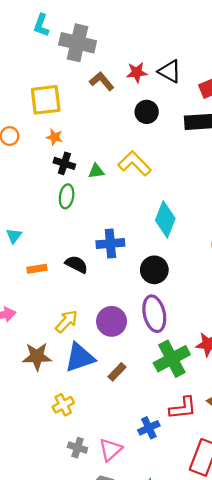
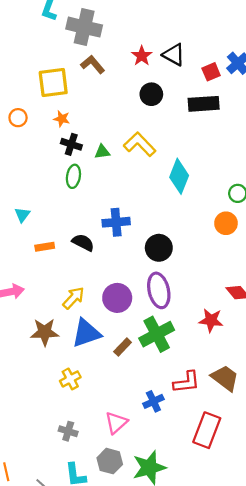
red star: (137, 72) -> (142, 56), turned -30
brown L-shape: (102, 81) -> (93, 64), moved
cyan diamond: (165, 219) -> (179, 176), moved
green cross: (172, 359) -> (157, 334), moved
gray cross: (78, 448) -> (68, 431), moved

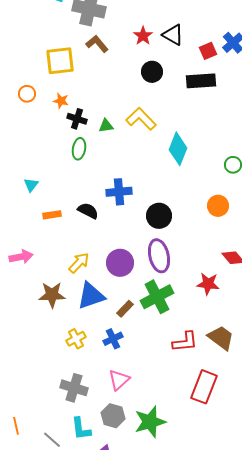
orange star: (62, 119) -> (61, 101), moved
orange circle: (226, 223) -> (218, 206), moved
blue cross: (153, 401) -> (113, 339), moved
gray cross: (68, 431) -> (74, 388), size x1.5

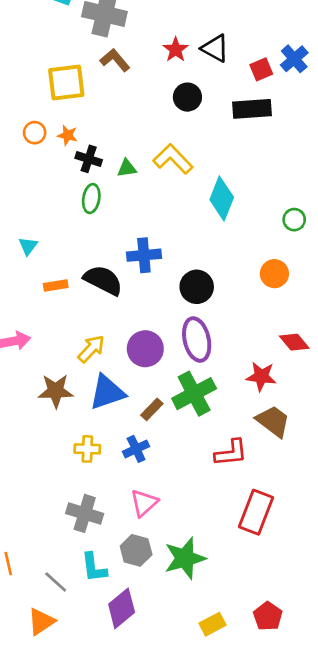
orange circle: (27, 94) -> (35, 133), moved
black semicircle: (88, 211) -> (103, 280), size x1.4
brown trapezoid: (221, 338) -> (273, 421), moved
yellow cross: (76, 339) -> (87, 449), turned 30

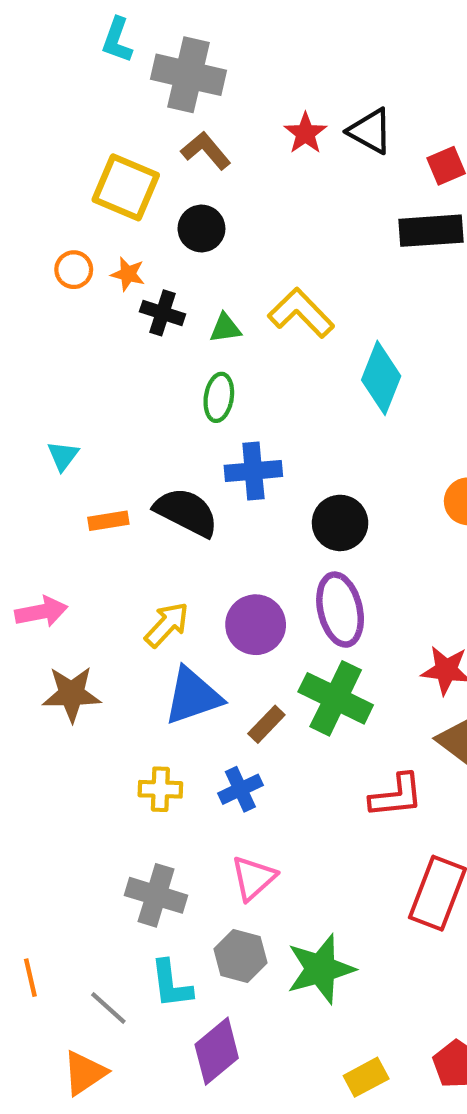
yellow square: (66, 83) -> (126, 187), turned 30
black circle: (187, 97) -> (201, 229), moved
green ellipse: (91, 199) -> (219, 397), moved
brown star: (56, 391) -> (72, 694), moved
green cross: (194, 394) -> (336, 698), turned -36

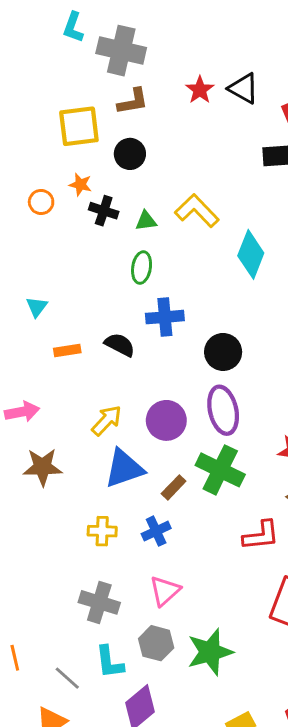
brown L-shape: (206, 151) -> (133, 102), turned 120
yellow square: (126, 187) -> (79, 126), turned -30
orange circle: (74, 270) -> (41, 202), moved
black semicircle: (186, 512) -> (120, 345), size x0.7

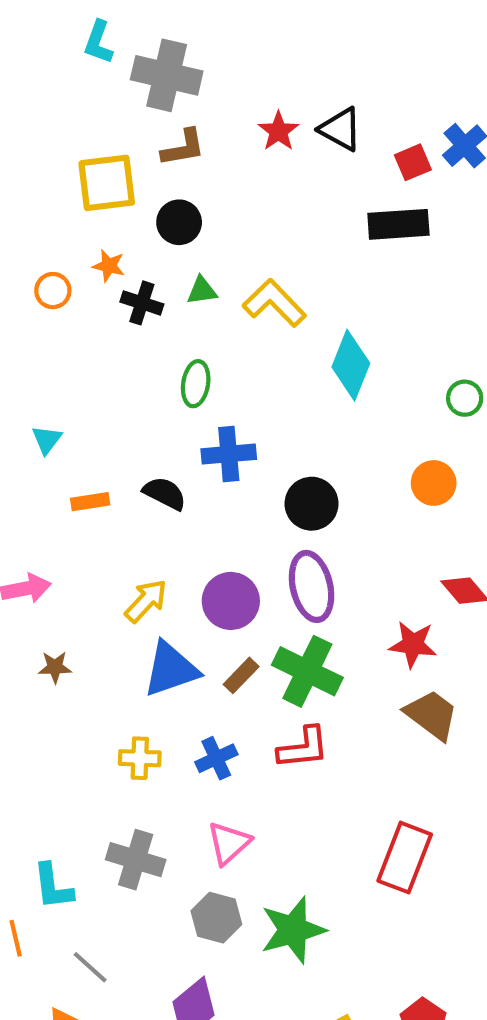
green triangle: (146, 221) -> (202, 291), moved
brown star: (43, 467) -> (55, 667), size x0.6
brown rectangle: (174, 487) -> (241, 675), moved
red L-shape: (261, 535) -> (303, 748), moved
cyan L-shape: (110, 662) -> (53, 887), moved

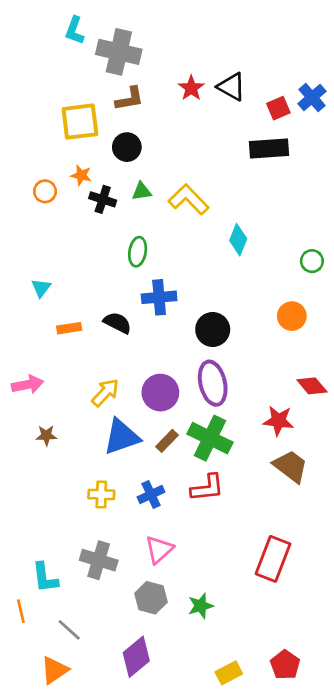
cyan diamond: (351, 365) -> (238, 240), size x0.7
green star: (293, 930) -> (201, 606), size x0.6

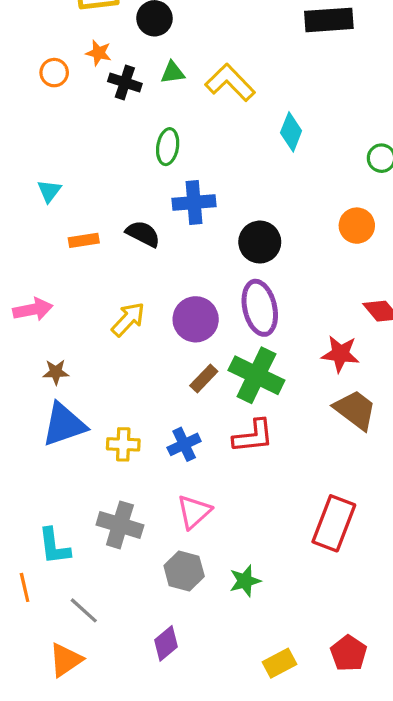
blue triangle: (121, 437) -> (64, 425), moved
purple diamond: (136, 657) -> (166, 643), size x0.7

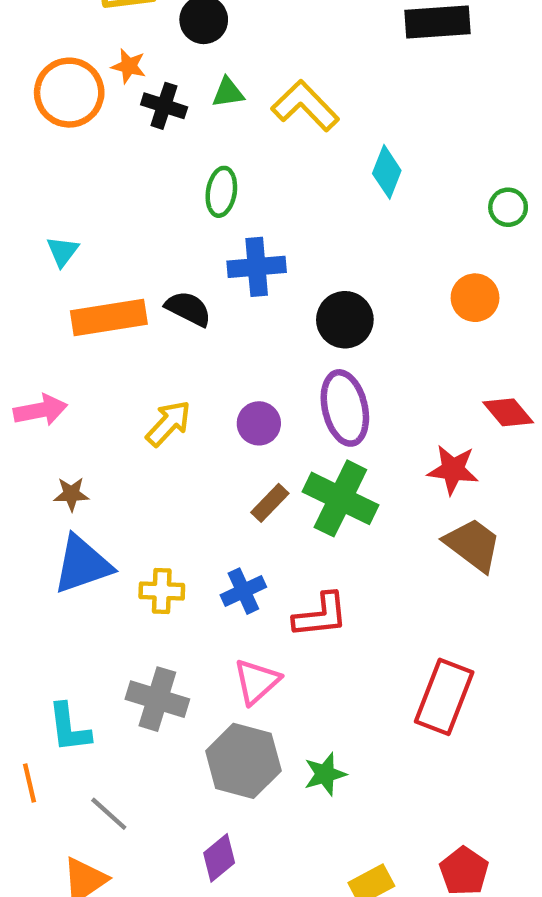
orange circle: (54, 73) -> (69, 93), size x1.8
orange rectangle: (84, 240) -> (109, 318), size x1.8
purple circle: (196, 319) -> (259, 423), size x0.7
red L-shape: (253, 436) -> (321, 615), moved
gray hexagon: (184, 571) -> (243, 761), size x1.4

